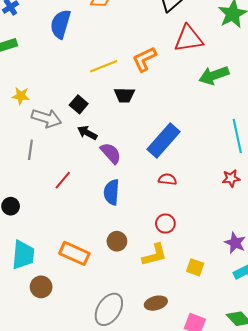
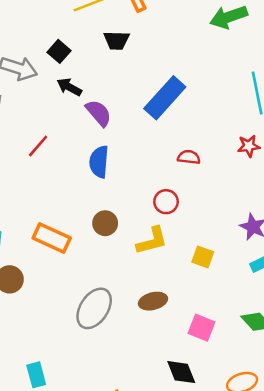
red semicircle: (167, 179) -> (189, 157), moved

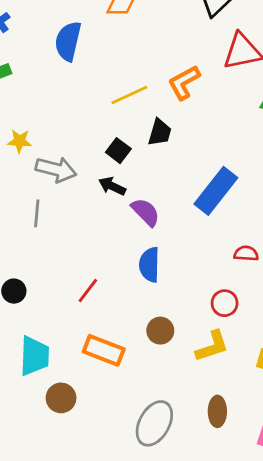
black trapezoid: (116, 40) -> (160, 132), turned -72
black square: (59, 51) -> (118, 151), moved
red line: (38, 146) -> (88, 290), moved
brown ellipse: (153, 301) -> (217, 411), turned -72

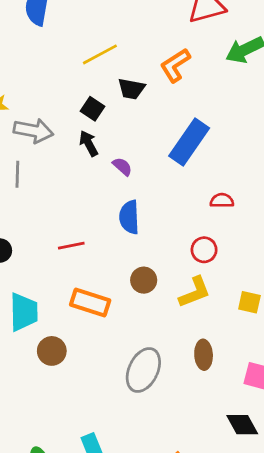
orange L-shape: (184, 82) -> (175, 65), moved
black trapezoid: (160, 132) -> (131, 89), turned 88
black arrow: (112, 186) -> (89, 143), turned 40
purple semicircle: (145, 212) -> (122, 166), size x0.7
red line: (88, 290) -> (71, 246), turned 45

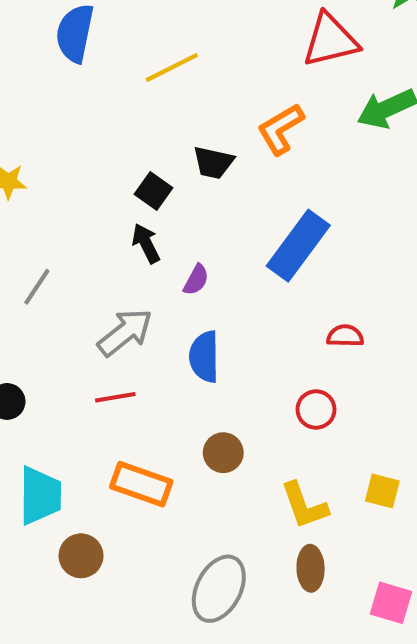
yellow line: (100, 54) -> (172, 67), moved
gray arrow: (33, 131) -> (125, 332), moved, turned -51
purple semicircle: (122, 166) -> (196, 280), turned 75
gray line: (17, 174) -> (37, 287), turned 30
yellow L-shape: (195, 292) -> (304, 505), moved, turned 90

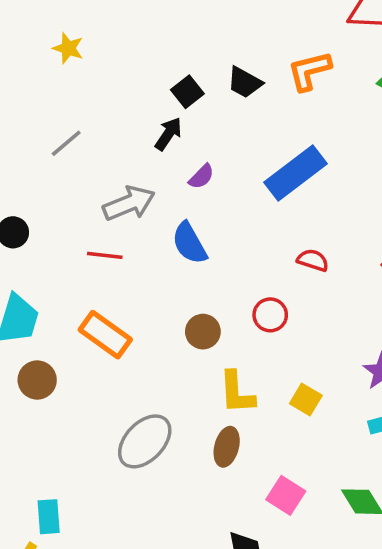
black arrow: (146, 243) -> (168, 134), turned 44
blue semicircle: (204, 357) -> (189, 243), turned -45
brown circle: (223, 453) -> (203, 332), moved

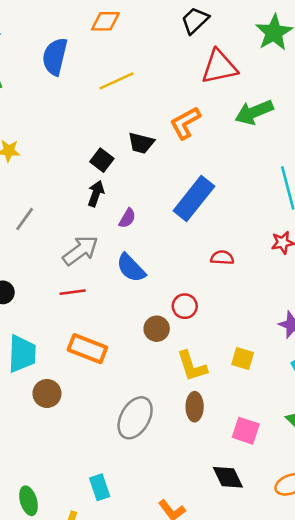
red circle: (270, 315) -> (185, 306), moved
cyan rectangle: (49, 517) -> (100, 487), moved

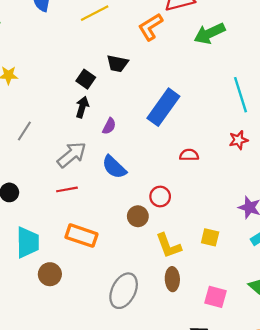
orange L-shape: (185, 123) -> (150, 27), moved

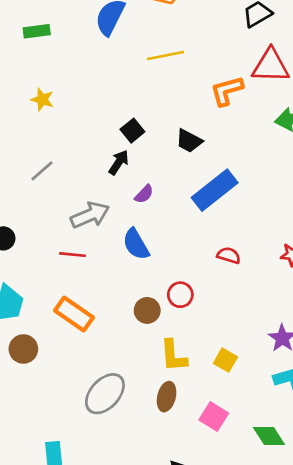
black trapezoid: (117, 64) -> (189, 141), moved
pink square: (216, 297) -> (214, 416), moved

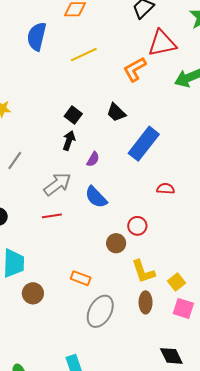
black trapezoid: (189, 141) -> (116, 112), turned 30
orange rectangle: (74, 314) -> (81, 278), moved, size x0.7
yellow square: (225, 360) -> (177, 282), moved, turned 36

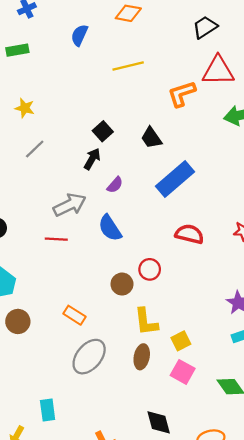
blue semicircle: (37, 36) -> (79, 35), size x0.7
gray line: (15, 161) -> (35, 149), moved
red semicircle: (166, 189) -> (189, 234), size x1.4

